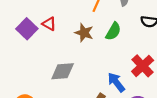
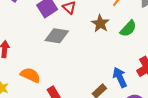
gray diamond: (63, 71) -> (57, 36), moved

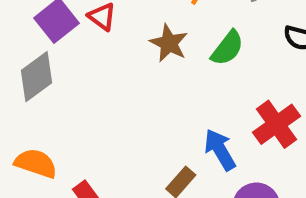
gray diamond: (57, 36) -> (37, 77), moved, turned -40

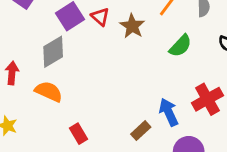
brown star: (169, 43) -> (132, 26), moved
orange semicircle: (36, 163) -> (49, 91), moved

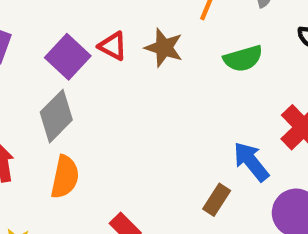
green semicircle: (180, 46) -> (243, 58), turned 45
orange semicircle: (49, 91) -> (65, 177), turned 92

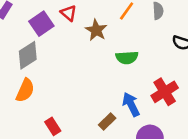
red triangle: (113, 46) -> (69, 13), moved
green semicircle: (243, 58) -> (127, 58), moved

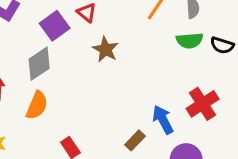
brown star: (96, 30) -> (106, 49), moved
green semicircle: (127, 58) -> (190, 41), moved

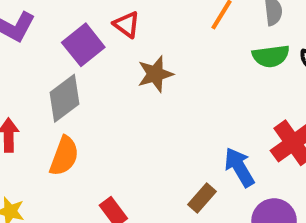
brown star: (106, 49) -> (155, 74), turned 30

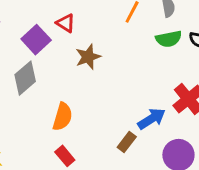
orange semicircle: (64, 156) -> (62, 117), moved
blue arrow: (239, 167) -> (152, 119), turned 92

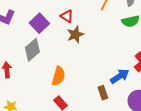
red triangle: (66, 23) -> (67, 16), moved
brown rectangle: (127, 142) -> (103, 93), turned -56

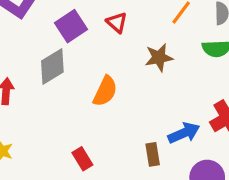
brown star: (75, 35) -> (159, 57), moved
orange semicircle: (58, 76) -> (105, 91), moved

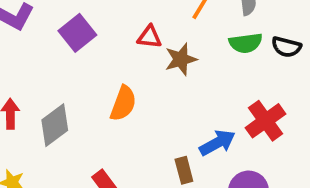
red triangle: (117, 22) -> (149, 37), moved, turned -30
gray diamond: (52, 67) -> (55, 125), moved

